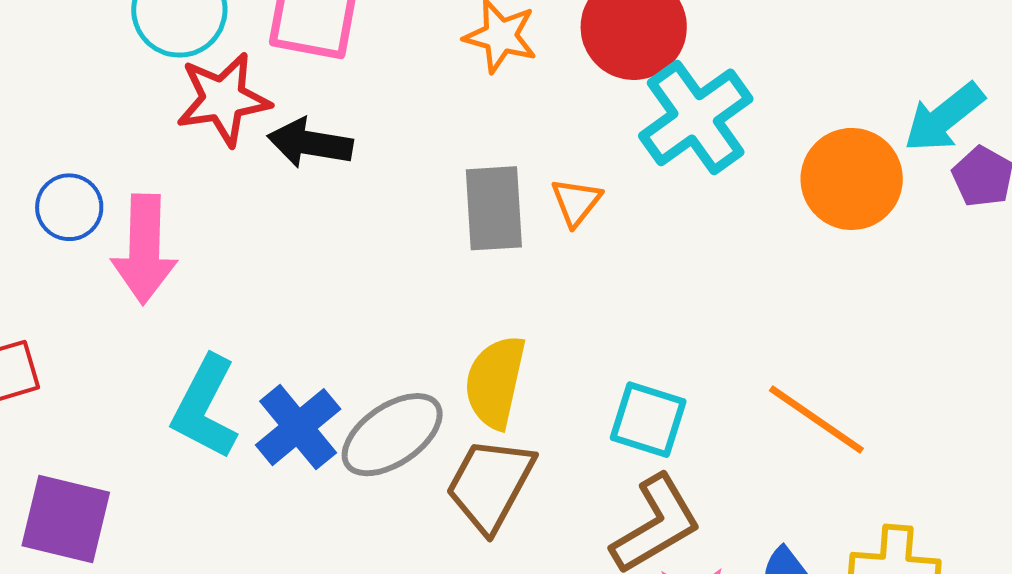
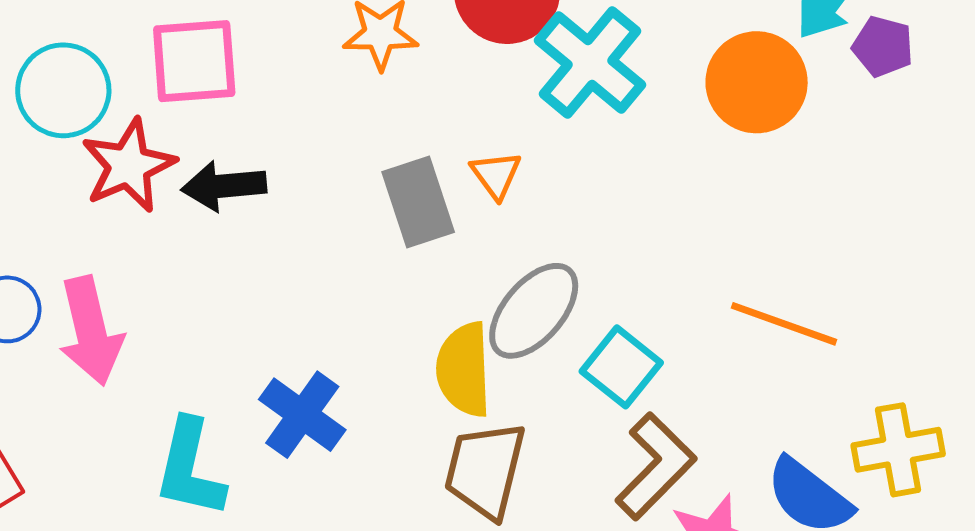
cyan square: (648, 420) -> (621, 367), turned 36
blue cross: (298, 427) -> (302, 415), moved
gray ellipse: (392, 435) -> (534, 311), moved

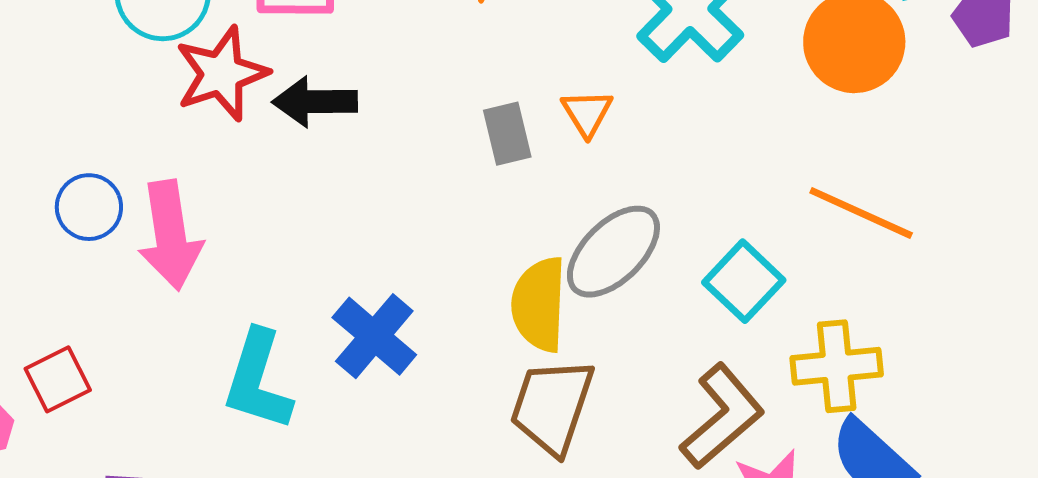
gray rectangle: (418, 202) -> (507, 134), size x0.7
orange line: (784, 324) -> (861, 213), moved
cyan square: (621, 367) -> (744, 281), moved
yellow cross: (898, 450) -> (837, 366), moved

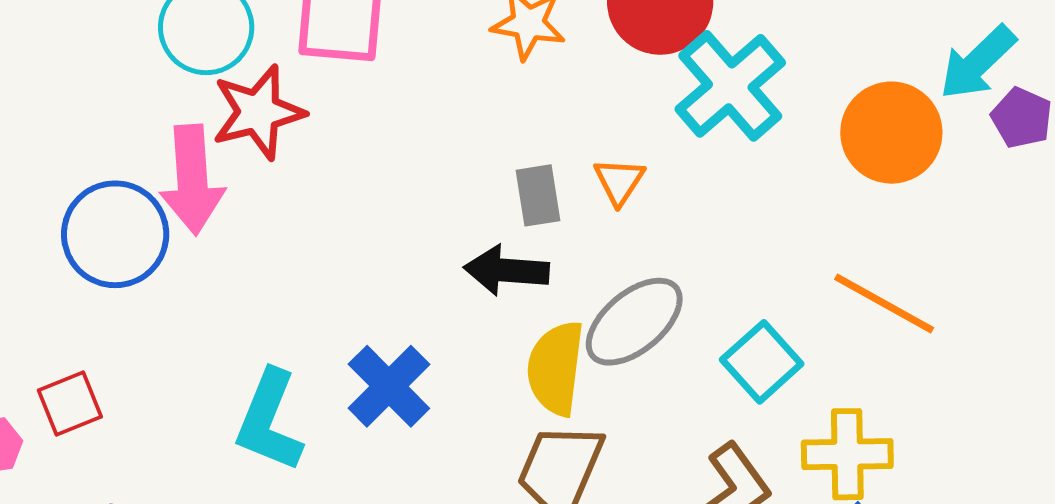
black arrow: (315, 102) -> (507, 270), moved
blue circle: (89, 207) -> (115, 234), size x1.6
pink arrow: (170, 235) -> (192, 180), moved

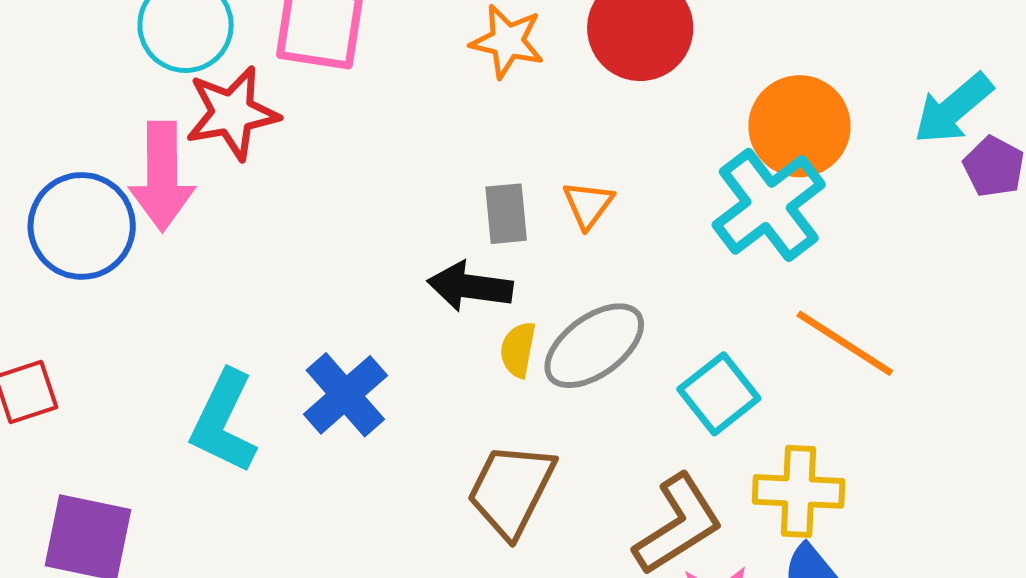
cyan cross: (730, 86) -> (769, 205), moved
orange circle: (891, 133) -> (800, 126), moved
yellow semicircle: (556, 368) -> (518, 350), moved, size x0.6

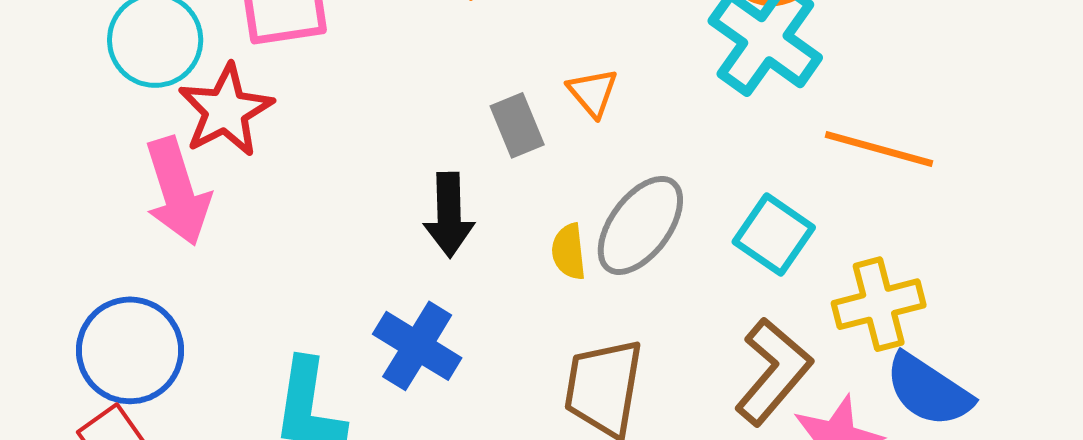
blue circle: (82, 226) -> (130, 350), moved
black arrow: (470, 287) -> (449, 215), moved, turned -82

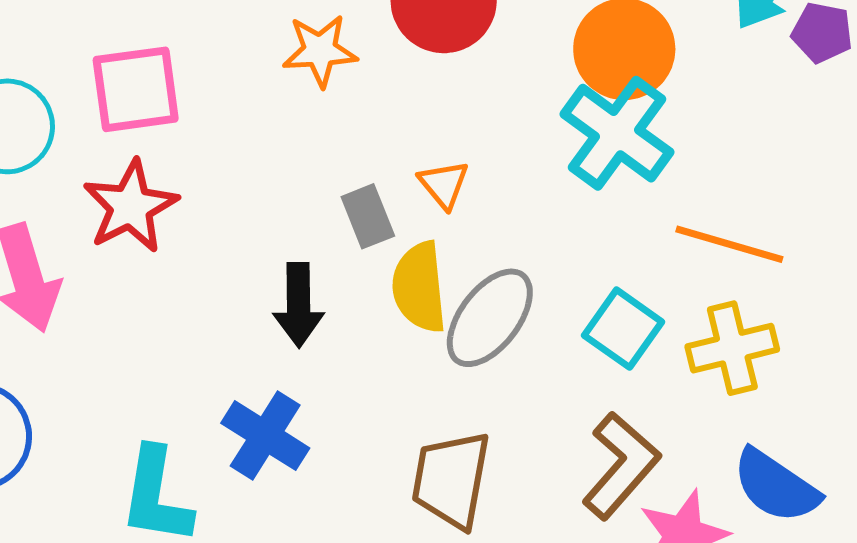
red star: (226, 110) -> (131, 206), moved
yellow semicircle: (569, 252) -> (419, 287), moved, size x1.6
yellow cross: (879, 304) -> (732, 348), moved

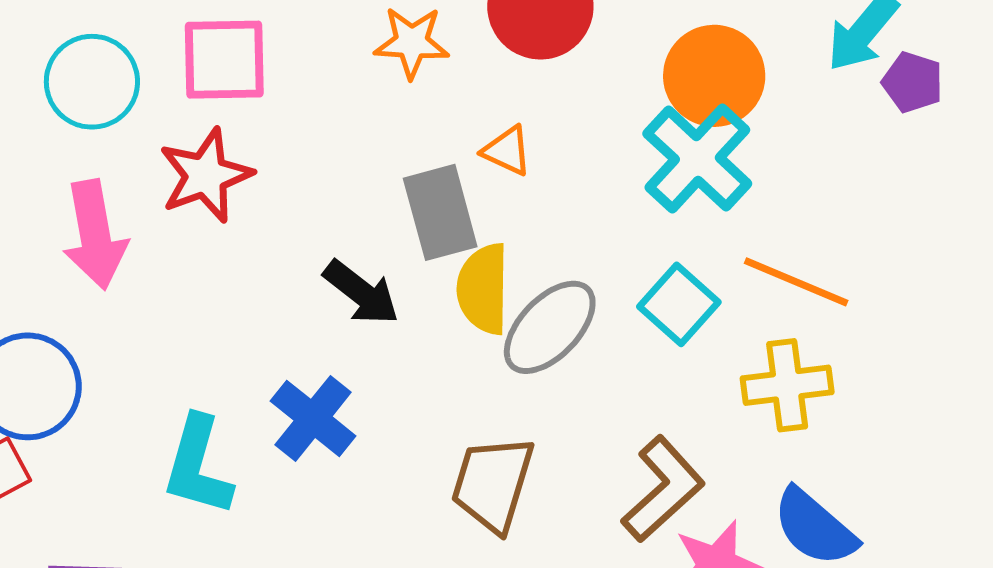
orange triangle: (444, 184) -> (507, 151), moved, turned -32
gray rectangle: (368, 216) -> (440, 212), size x1.5
black arrow: (299, 305) -> (361, 293), turned -58
cyan square: (623, 329) -> (679, 304), moved

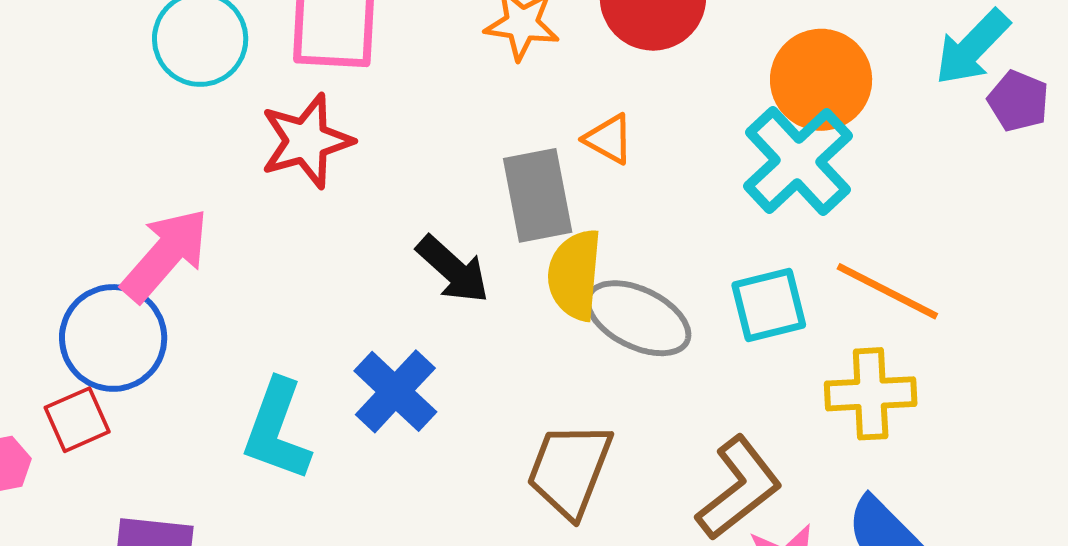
pink arrow: (95, 235) -> (165, 255), moved, turned -133
cyan square: (679, 304) -> (769, 305), turned 30
gray ellipse: (550, 327) -> (638, 318), turned 68

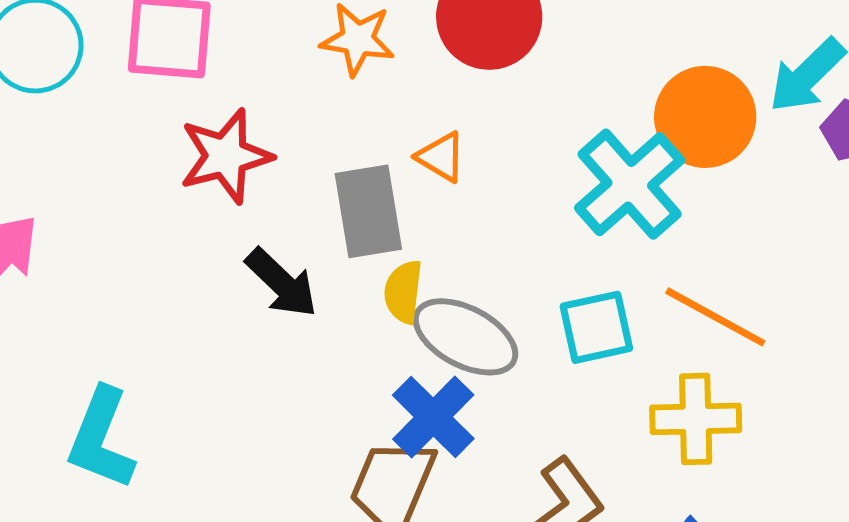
orange circle: (821, 80) -> (705, 117), moved
red star: (306, 141) -> (226, 156), moved
yellow semicircle: (575, 275) -> (403, 292), size x0.7
blue cross: (395, 391) -> (433, 417), moved

